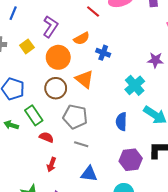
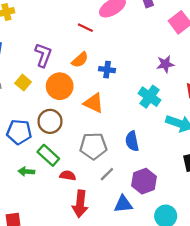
brown circle: (56, 88) -> (50, 121), moved
blue semicircle: (121, 122) -> (132, 141), moved
gray line: (81, 144) -> (107, 174), turned -48
purple hexagon: (131, 160) -> (144, 181), moved
red arrow: (51, 165) -> (80, 204), size x1.6

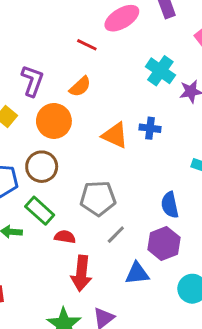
blue cross: (107, 70) -> (150, 128), moved
cyan cross: (150, 97) -> (160, 71), moved
orange triangle: (94, 103) -> (115, 135), moved
blue semicircle: (132, 141) -> (170, 205), moved

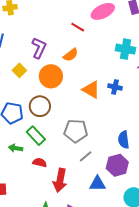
cyan cross: (160, 71) -> (125, 49), turned -30
red semicircle: (65, 237) -> (40, 163), moved

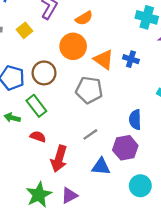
orange circle: (51, 76) -> (73, 46), moved
gray pentagon: (76, 131) -> (89, 90), moved

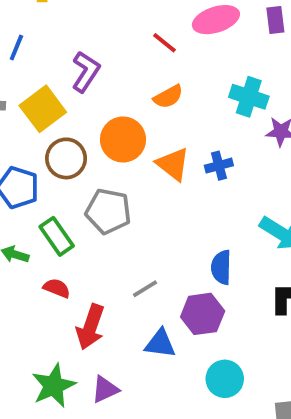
orange semicircle: (84, 18) -> (168, 97), moved
yellow square: (25, 30) -> (43, 109), size x1.6
blue cross: (131, 59) -> (219, 166), turned -35
brown circle: (44, 73) -> (66, 158), moved
gray pentagon: (89, 90) -> (108, 211), moved

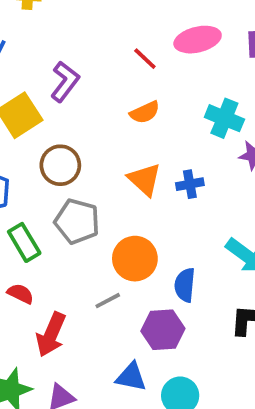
orange circle: (123, 139) -> (135, 259), moved
brown circle: (66, 158) -> (60, 165), moved
blue triangle: (160, 343) -> (131, 377), moved

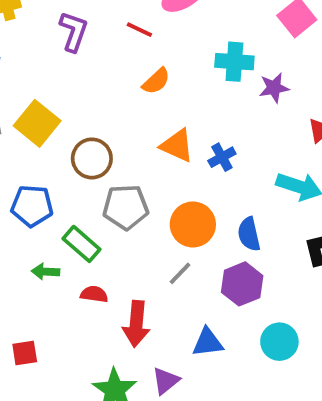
purple L-shape: (65, 82) -> (74, 31), moved
blue cross: (190, 184) -> (222, 157), moved
blue triangle: (131, 377) -> (208, 342), moved

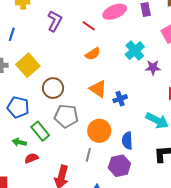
cyan cross: (234, 62) -> (135, 51), turned 36
gray line: (180, 273) -> (88, 155), turned -40
red semicircle: (94, 294) -> (31, 158), moved, turned -40

